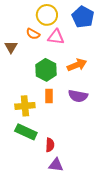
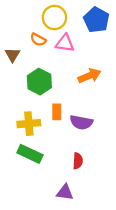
green hexagon: (46, 70) -> (39, 82), moved
purple semicircle: (78, 96) -> (81, 122), moved
red semicircle: (50, 145) -> (78, 161), moved

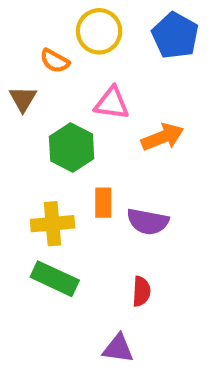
orange semicircle: (38, 40) -> (55, 61), moved
pink triangle: (65, 43) -> (112, 103), moved

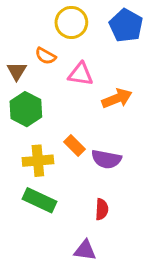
orange semicircle: (55, 61) -> (46, 56), moved
green hexagon: (72, 148) -> (26, 109), moved
orange rectangle: (103, 203) -> (74, 146), turned -45

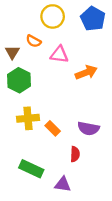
orange rectangle: (74, 146) -> (53, 128), moved
purple semicircle: (106, 159) -> (88, 128), moved
green rectangle: (39, 200) -> (31, 169), moved

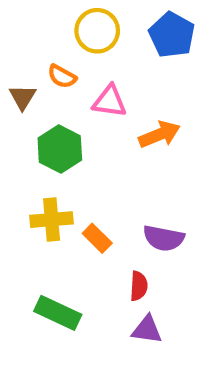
green hexagon: (19, 80) -> (60, 149), moved
purple triangle: (63, 184) -> (147, 330), moved

